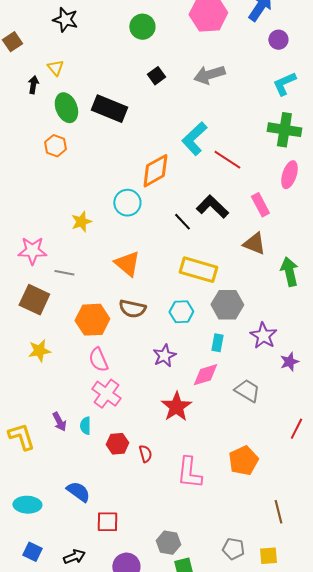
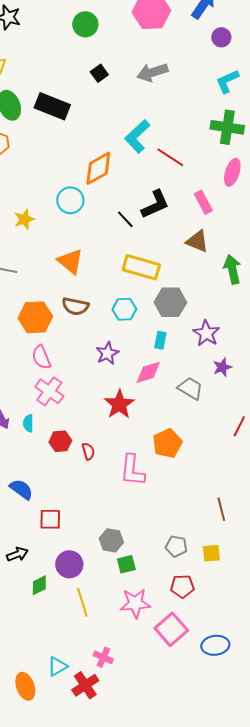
black L-shape: (212, 207) -> (155, 204), turned 112
purple star: (289, 362) -> (222, 367), moved
orange pentagon: (243, 461) -> (167, 443), moved

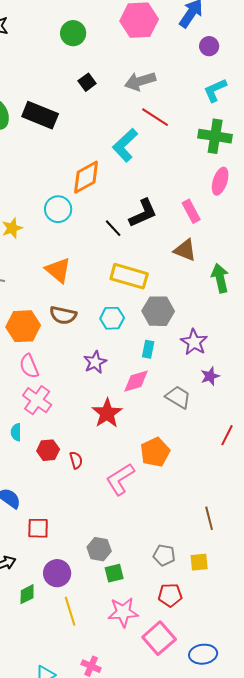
red line: (170, 157) -> (155, 117), moved
pink L-shape: (132, 470) -> (120, 479), turned 52

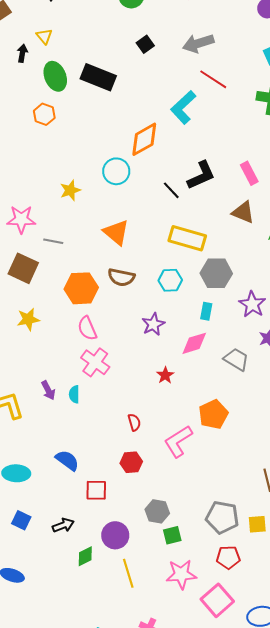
red star: (107, 413) -> (165, 375), size x0.6
red hexagon: (48, 450) -> (131, 462), moved
gray pentagon: (164, 555) -> (222, 517), size x1.5

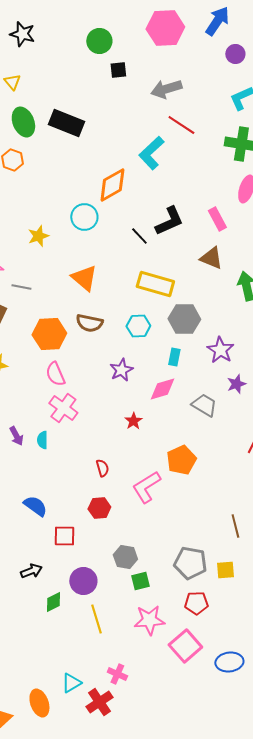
black square: (145, 44) -> (118, 70), moved, turned 30

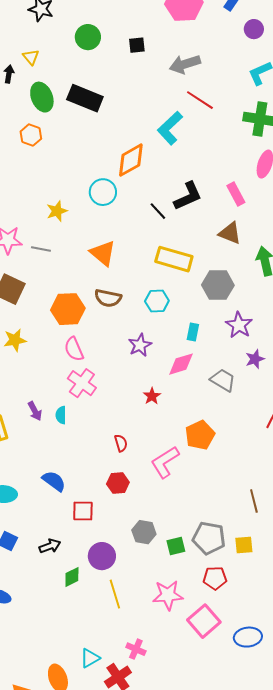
green circle: (99, 41) -> (88, 37), moved
gray line: (21, 287) -> (41, 249), moved
gray hexagon: (184, 319) -> (218, 285), moved
green square: (140, 581) -> (176, 546), moved

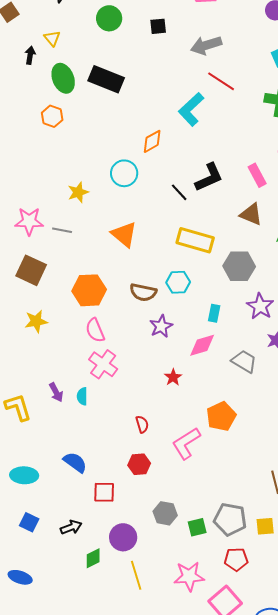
orange diamond: (131, 160) -> (152, 141), size x0.7
brown semicircle: (108, 298) -> (143, 292), moved

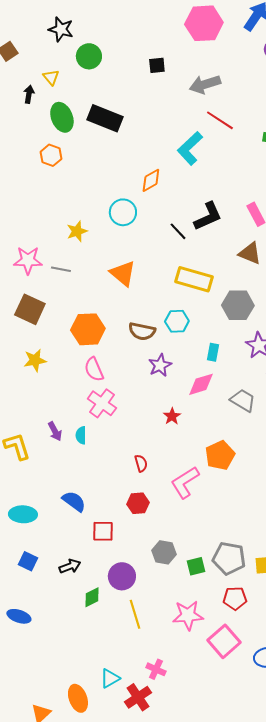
green circle: (109, 18) -> (89, 56), moved

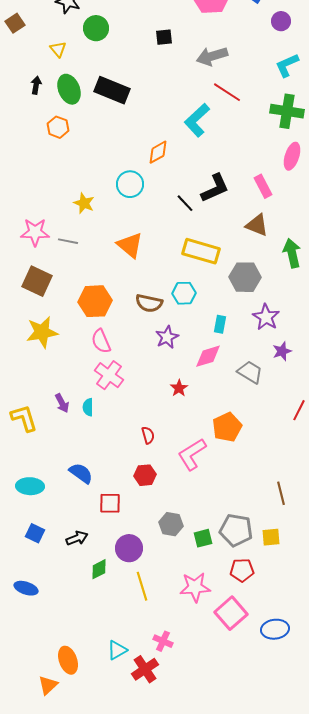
black arrow: (29, 94) -> (36, 85), moved
yellow star: (77, 231) -> (84, 203), turned -30
yellow star: (35, 360) -> (42, 332), size x1.4
orange ellipse: (78, 698) -> (68, 660), moved

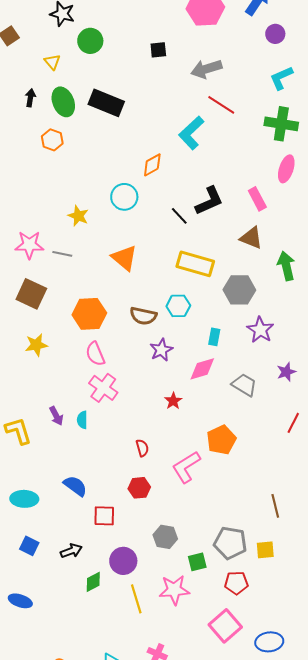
yellow star: (42, 332) -> (36, 345), size x0.7
purple star: (282, 351) -> (286, 372), moved
green square: (203, 538) -> (197, 562), moved
pink star: (195, 587) -> (174, 590), moved

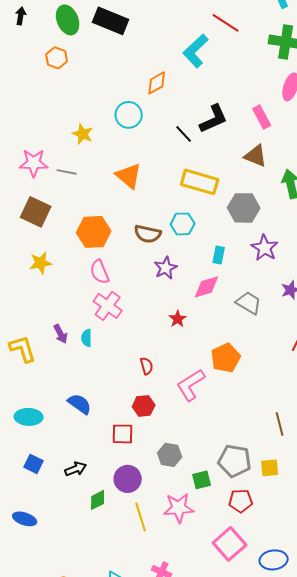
black arrow: (30, 98) -> (21, 16), moved
red square: (104, 516) -> (123, 434), moved

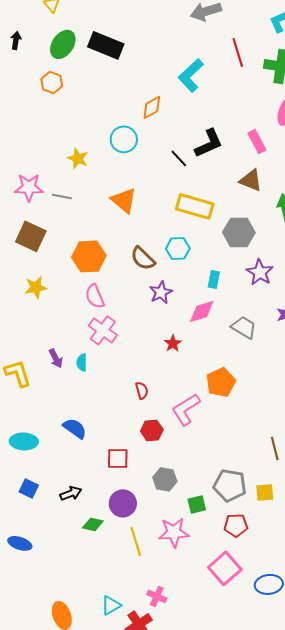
green ellipse: (68, 20) -> (63, 44), turned 56
red line: (226, 23) -> (238, 52), moved, turned 40
brown semicircle: (148, 234) -> (143, 258), turned 32
red hexagon: (144, 406) -> (152, 430), moved
green diamond: (98, 500) -> (93, 524), turned 40

